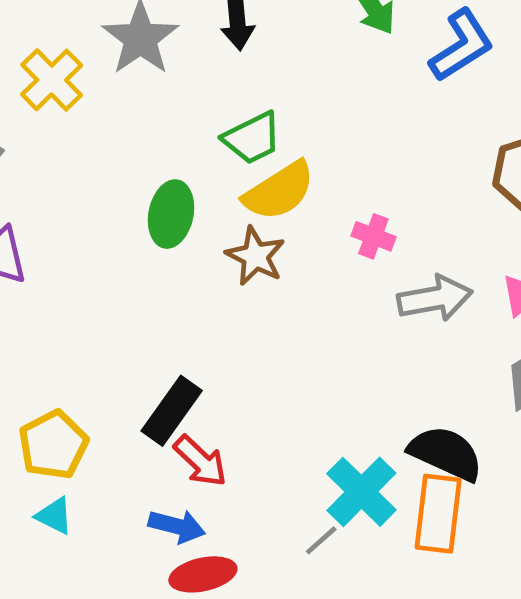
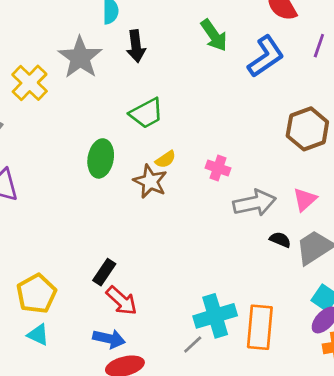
yellow semicircle: (279, 191) -> (166, 159), moved, size x0.5
black rectangle: (172, 411) -> (104, 272), size x0.7
black semicircle: (446, 453) -> (280, 240), moved, size x0.5
cyan cross: (361, 492) -> (215, 316), turned 30

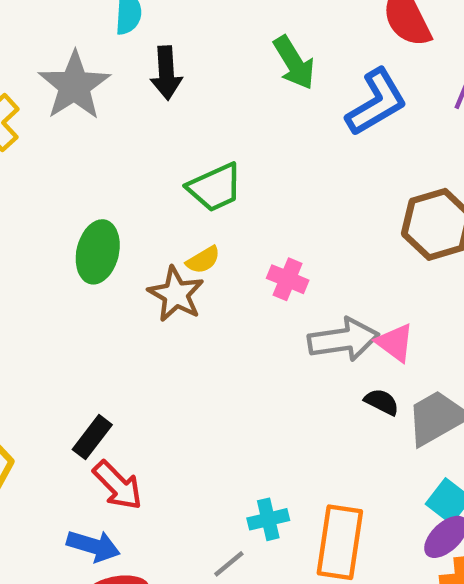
green trapezoid: (146, 113) -> (215, 187), moved
pink triangle: (305, 200) -> (395, 343), moved, turned -45
cyan cross: (215, 316) -> (268, 519), size x0.6

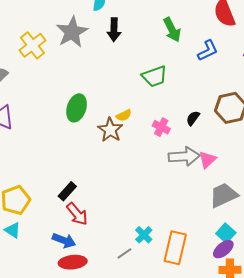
blue L-shape: (376, 102) -> (208, 51), size x0.7
green trapezoid: (215, 187) -> (155, 76), moved
pink triangle: (395, 343) -> (207, 160), turned 36
black semicircle: (382, 402) -> (193, 118), moved, turned -84
cyan cross: (268, 519) -> (144, 235), turned -36

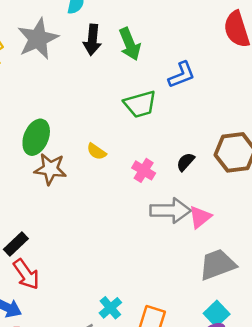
green arrow: (172, 30) -> (130, 44), moved
blue L-shape: (208, 51) -> (182, 75), moved
yellow semicircle: (124, 115) -> (96, 152), turned 56
brown star: (110, 130) -> (50, 169), moved, turned -30

